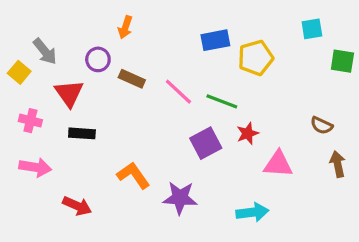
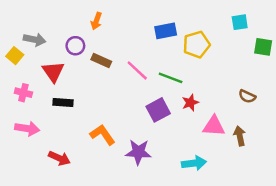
gray arrow: (45, 51) -> (35, 40), turned -40
brown arrow: (338, 164) -> (240, 136), moved

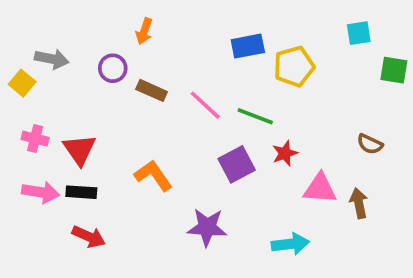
red triangle: (53, 72) -> (79, 150), moved
black rectangle: (63, 103) -> (81, 192), moved
orange L-shape: (103, 135) -> (153, 176), moved

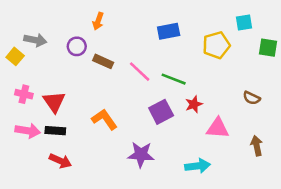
yellow pentagon: (294, 66) -> (216, 45), moved
brown arrow: (359, 203) -> (257, 146), moved

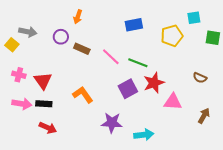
red star: (194, 104) -> (154, 83), size x1.5
brown arrow: (257, 146) -> (204, 116), turned 42
cyan arrow: (198, 166) -> (144, 135), moved

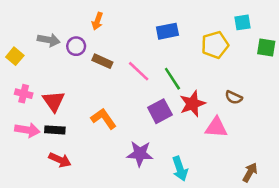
gray arrow: (28, 32) -> (49, 40), moved
green line: (138, 63) -> (172, 79), turned 36
brown semicircle: (200, 78) -> (234, 97), moved
brown arrow: (204, 116) -> (250, 172), moved
cyan arrow: (144, 135) -> (180, 169), turned 78

